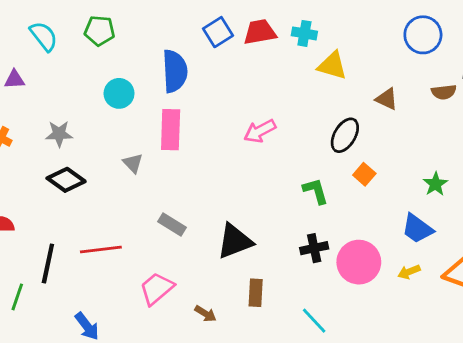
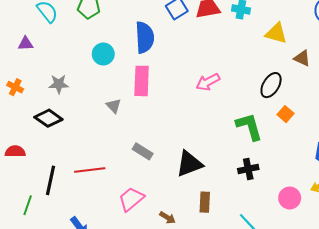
yellow triangle: (332, 66) -> (276, 33), moved
black diamond: (66, 180) -> (48, 118), moved
green L-shape: (316, 191) -> (249, 127), size x1.4
pink circle: (359, 262) -> (290, 198), moved, size x0.7

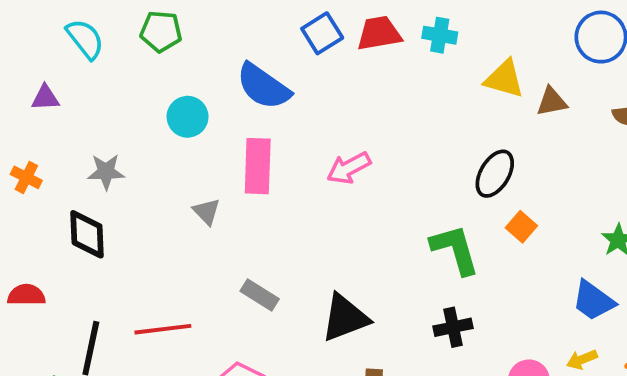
blue semicircle: (145, 37) -> (263, 86), turned 128
brown triangle: (302, 58) -> (552, 102), moved, turned -36
pink arrow: (208, 82) -> (349, 168), moved
black diamond: (48, 118) -> (87, 234), turned 52

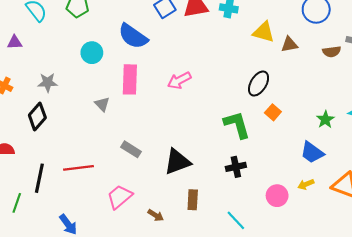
black diamond: (87, 234) -> (37, 116), turned 44

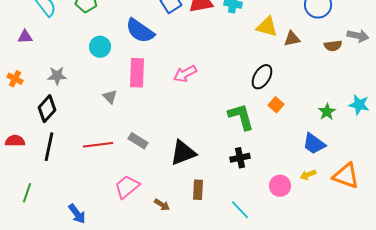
red line: (78, 168) -> (98, 145), moved
black line: (39, 178) -> (49, 147), moved

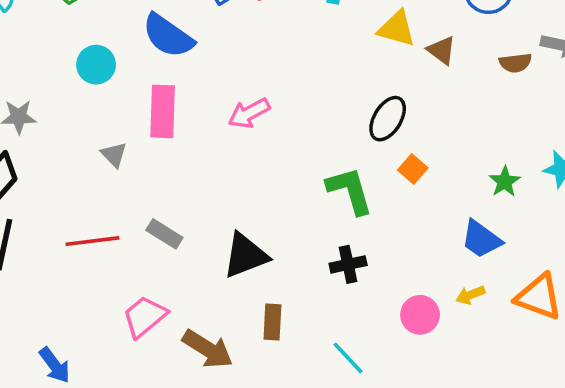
brown triangle: (292, 39) -> (442, 50), turned 48
brown arrow: (162, 205) -> (208, 349), size x1.8

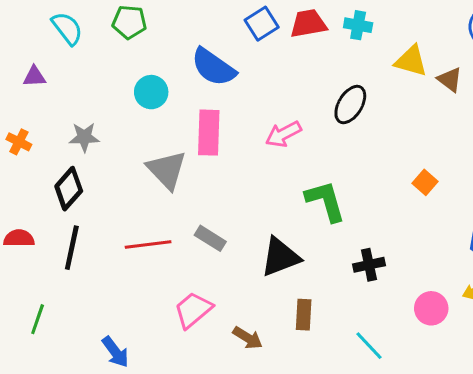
black ellipse: (388, 119) -> (350, 105), moved
gray triangle: (114, 155) -> (167, 170), size x1.8
green L-shape: (350, 191) -> (325, 201), moved
brown arrow: (208, 349) -> (248, 338), size x0.7

